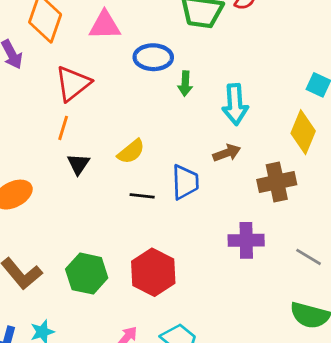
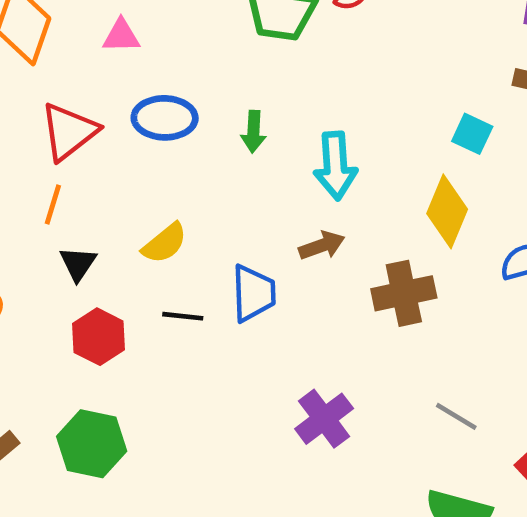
pink triangle: (105, 25) -> (121, 36), size x0.7
blue ellipse: (153, 57) -> (165, 118), moved
purple cross: (246, 240) -> (324, 419), moved, turned -36
red hexagon: (153, 272) -> (98, 337), moved, size x0.7

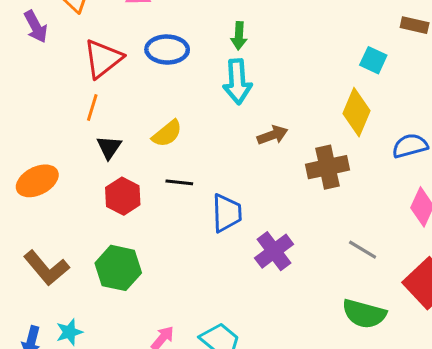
green arrow: (253, 132) -> (239, 36), moved
cyan arrow: (335, 166) -> (237, 82), moved
blue trapezoid: (253, 293) -> (227, 213), moved

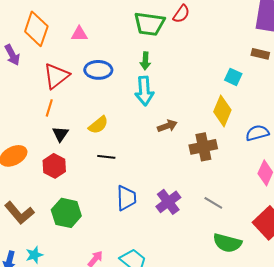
red hexagon: (123, 196) -> (54, 166), moved
blue trapezoid: (227, 213) -> (126, 198), moved
gray line: (363, 250) -> (213, 203), moved

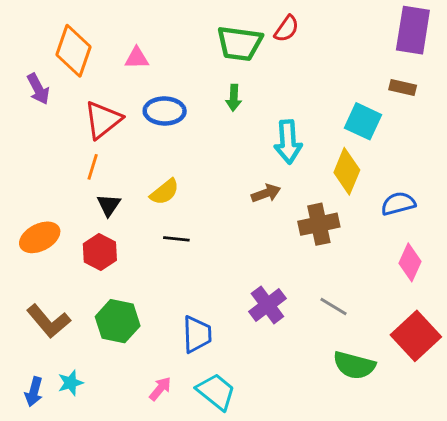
cyan square: (233, 77) -> (363, 121), size x1.4
cyan arrow: (144, 91) -> (288, 142), moved
blue trapezoid: (126, 198) -> (197, 334), moved

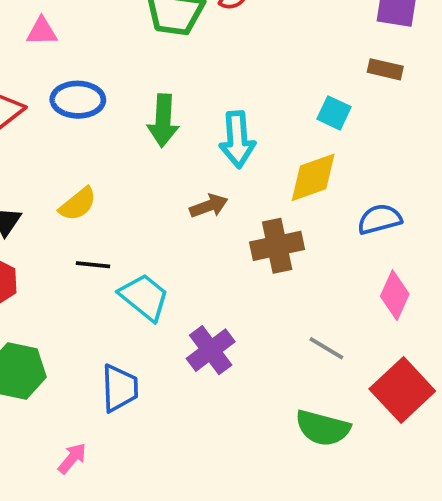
green arrow: (234, 98) -> (163, 121), moved, size x1.5
cyan square: (363, 121) -> (334, 113), size x0.7
yellow diamond: (347, 171) -> (313, 177), turned 48
gray line: (334, 306) -> (326, 348), moved
cyan trapezoid: (216, 392) -> (144, 297), moved

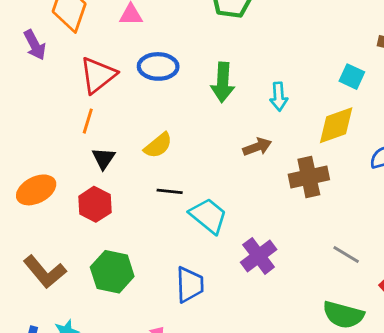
cyan arrow: (237, 140) -> (279, 97), size x0.7

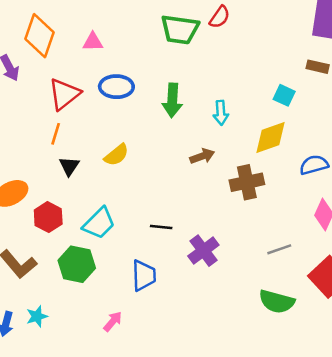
black line: (170, 191) -> (161, 227), moved
red hexagon: (95, 204) -> (48, 217), moved
cyan trapezoid: (208, 216) -> (99, 223), moved, turned 96
gray line: (346, 255) -> (279, 249), turned -50

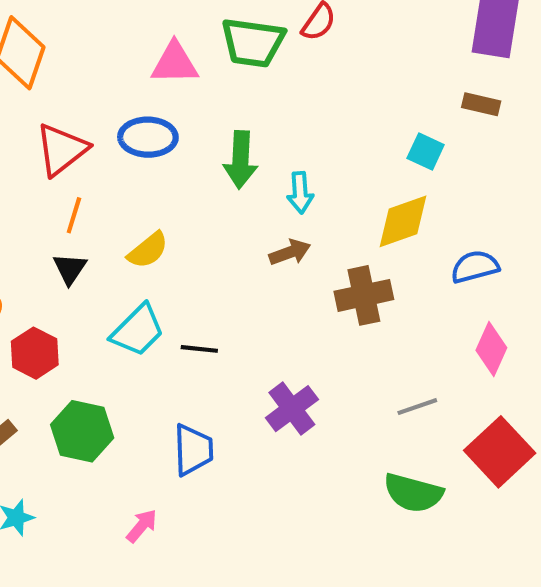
pink triangle: (93, 42) -> (175, 63), moved, size x1.4
cyan arrow: (221, 113) -> (300, 193), moved
orange line: (56, 134) -> (74, 215), moved
cyan trapezoid: (99, 223) -> (138, 330), moved
black line: (161, 227) -> (199, 349), moved

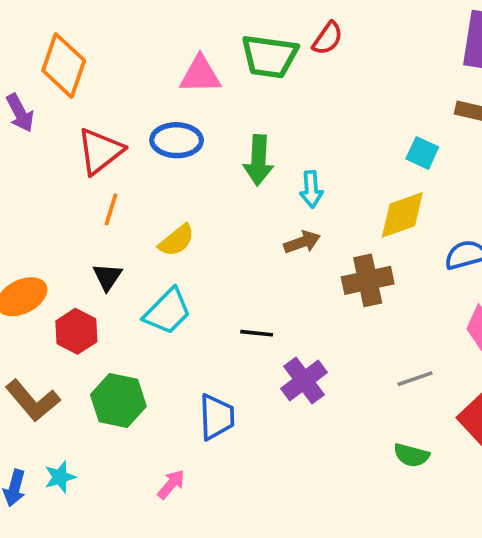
black triangle: (70, 269) -> (107, 277), moved
black line: (199, 349) -> (257, 333), moved
green semicircle: (413, 493) -> (411, 455), size x0.7

